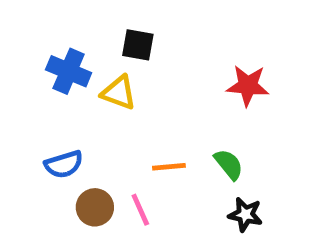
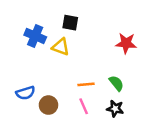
blue semicircle: (64, 164) -> (25, 93), moved
pink line: (140, 210) -> (84, 106), moved
black star: (245, 215) -> (115, 109), moved

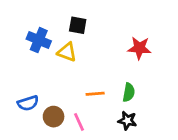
green semicircle: (116, 83) -> (129, 92), turned 49
pink line: (84, 106) -> (79, 122), moved

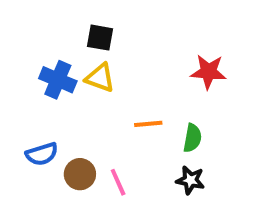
black square: (78, 25) -> (100, 38), moved
blue cross: (39, 40) -> (58, 80), moved
orange line: (95, 94) -> (148, 124), moved

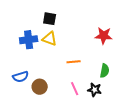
blue cross: (58, 80) -> (29, 40), turned -30
green semicircle: (192, 138) -> (105, 71), moved
pink line: (118, 182) -> (75, 89), moved

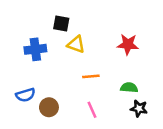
yellow triangle: (50, 39) -> (76, 44), moved
green semicircle: (105, 71) -> (129, 88), turned -96
black star: (95, 90) -> (139, 108), moved

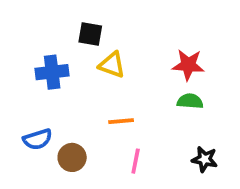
orange line: (91, 76) -> (121, 121), moved
green semicircle: (129, 88) -> (190, 101), moved
pink line: (92, 110) -> (136, 161), turned 35

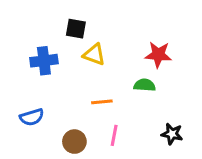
green semicircle: (190, 101) -> (145, 85), moved
brown circle: (72, 157) -> (74, 142), moved

